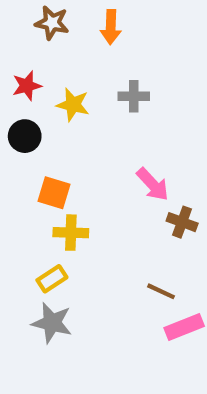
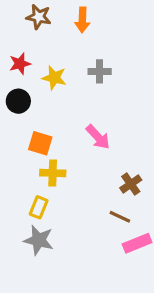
pink arrow: (153, 184) -> (98, 137), moved
brown cross: (182, 222) -> (131, 184), moved, turned 35
yellow rectangle: (52, 279) -> (39, 207), turned -35

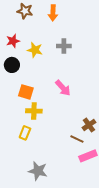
brown cross: (131, 184) -> (89, 125), moved
gray star: (39, 240) -> (38, 171), moved

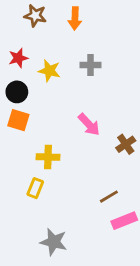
orange square: (26, 92) -> (18, 120), moved
brown cross: (89, 125) -> (126, 144), moved
brown line: (77, 139) -> (109, 197), turned -56

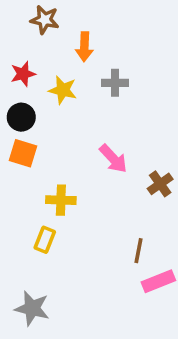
orange arrow: (75, 18) -> (84, 47), moved
brown line: (109, 197) -> (138, 251), turned -48
gray star: (54, 242) -> (32, 308), moved

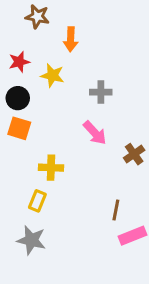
gray cross: (115, 83) -> (101, 92), moved
gray star: (32, 308) -> (31, 240), moved

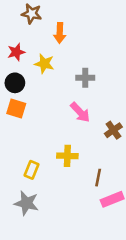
yellow cross: (51, 168) -> (67, 156), moved

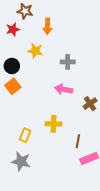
red star: (16, 52) -> (13, 29), moved
orange square: (16, 108) -> (13, 86), turned 35
pink arrow: (80, 112) -> (64, 89), turned 144

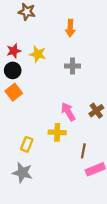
orange arrow: (47, 26) -> (70, 28), moved
red star: (13, 29) -> (14, 51), moved
pink arrow: (64, 89) -> (68, 112), moved, turned 48

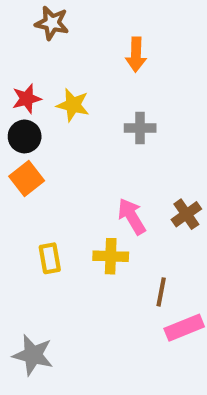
yellow rectangle: (27, 144) -> (50, 258), moved, turned -32
gray star: (22, 173) -> (33, 355), moved

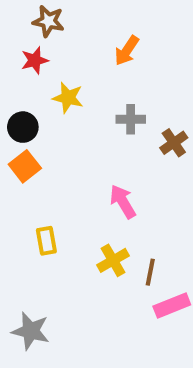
orange arrow: (136, 55) -> (127, 51), turned 32
red star: (27, 99) -> (35, 60), moved
brown cross: (186, 214) -> (174, 143), moved
yellow cross: (111, 256) -> (113, 260), moved, turned -32

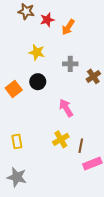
red star: (35, 60) -> (47, 20), moved
black circle: (23, 127) -> (38, 82), moved
yellow rectangle: (46, 241) -> (17, 141), moved

